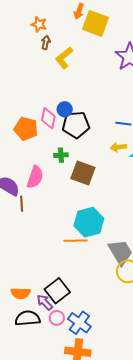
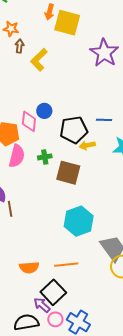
black pentagon: (76, 125) -> (74, 130), moved
yellow arrow: (118, 147) -> (87, 145), moved
pink semicircle: (35, 177) -> (17, 156), moved
orange line: (76, 241) -> (66, 265), moved
orange semicircle: (21, 293) -> (29, 267), moved

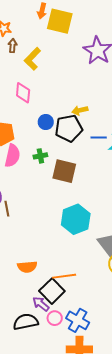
blue circle: (44, 111) -> (46, 122), moved
blue line: (104, 120) -> (99, 138), moved
pink diamond: (29, 121) -> (23, 93), moved
yellow arrow: (87, 145) -> (80, 110), moved
orange line: (66, 265) -> (64, 276), moved

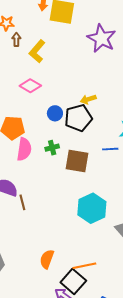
pink diamond: (23, 93) -> (30, 86), turned -60
blue line: (99, 138) -> (110, 149), moved
orange semicircle: (27, 267) -> (47, 259), turned 120

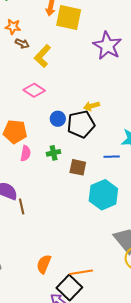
brown arrow: (16, 40) -> (22, 43), turned 112
pink semicircle: (24, 149) -> (26, 153), size x0.7
brown square: (77, 161) -> (78, 167), size x0.7
cyan hexagon: (92, 208) -> (103, 195), moved

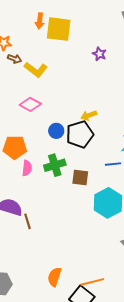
purple star: (107, 46) -> (99, 54), size x0.5
yellow L-shape: (42, 56) -> (36, 70), turned -90
green cross: (54, 153) -> (55, 165), size x1.5

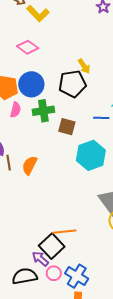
yellow arrow: (89, 115) -> (84, 66), turned -112
blue circle: (56, 131) -> (31, 84), moved, size x1.6
orange semicircle: (54, 277) -> (30, 165), moved

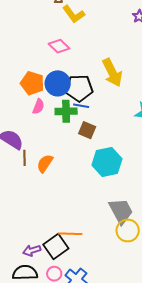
yellow arrow: (84, 66) -> (112, 73), size x1.8
black pentagon: (72, 84) -> (79, 88), moved
blue line: (101, 118) -> (81, 106), moved
purple arrow: (40, 259) -> (32, 250), moved, turned -66

